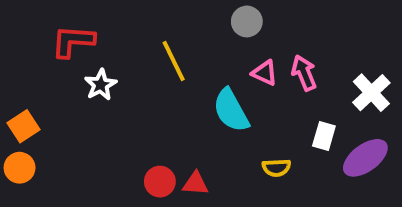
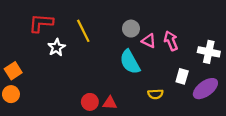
gray circle: (247, 21) -> (131, 29), moved
yellow line: (174, 61) -> (83, 31), moved
white cross: (371, 93) -> (209, 52), turned -35

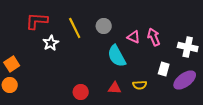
gray circle: (131, 29) -> (104, 26), moved
red triangle: (110, 103) -> (115, 88), moved

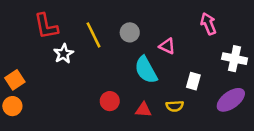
red L-shape: (37, 21) -> (46, 26), turned -105
pink arrow: (154, 37) -> (208, 24), moved
white rectangle: (164, 69) -> (193, 81), moved
red circle: (81, 92) -> (110, 101), moved

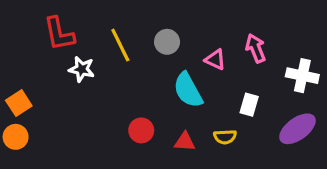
pink arrow: (208, 24) -> (256, 48), moved
white star: (64, 54) -> (82, 69), turned -30

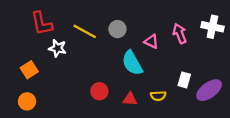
yellow line: (120, 45) -> (85, 31), turned -35
white cross: (302, 76) -> (212, 27), moved
orange square: (19, 103) -> (29, 70), moved
white rectangle: (249, 105) -> (184, 80), moved
orange circle: (16, 137) -> (27, 101), moved

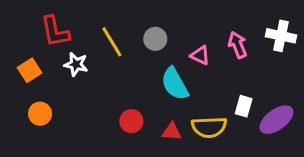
yellow line: (85, 31) -> (112, 42), turned 30
orange square: (29, 70) -> (30, 70), moved
yellow semicircle: (158, 96) -> (209, 127), size x1.6
orange circle: (27, 101) -> (40, 114), moved

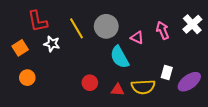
white cross: (281, 36) -> (192, 24), turned 36
gray circle: (155, 39) -> (106, 26), size x1.5

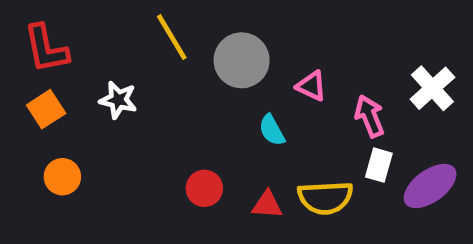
red L-shape: (38, 21) -> (46, 49), moved
white cross: (192, 24) -> (432, 88), moved
yellow line: (77, 28) -> (172, 37), moved
pink arrow: (163, 30) -> (370, 116), moved
cyan semicircle: (120, 57) -> (272, 130), size x0.6

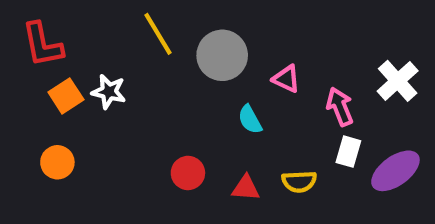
orange square: (46, 109) -> (66, 96), moved
yellow semicircle: (325, 198) -> (299, 182), size x0.7

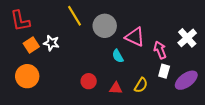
pink triangle: (286, 79) -> (135, 37), size x1.5
orange circle: (57, 162) -> (27, 76), size x1.5
yellow semicircle: (299, 182) -> (141, 85), turned -56

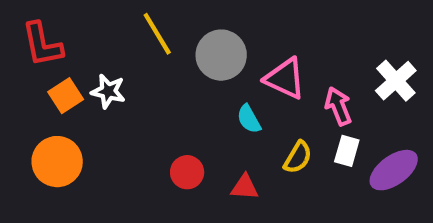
yellow semicircle: (141, 85) -> (298, 157), moved

